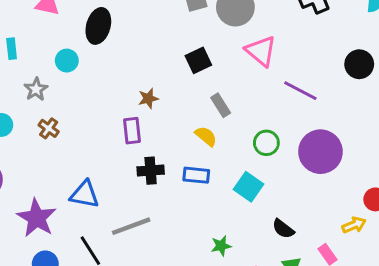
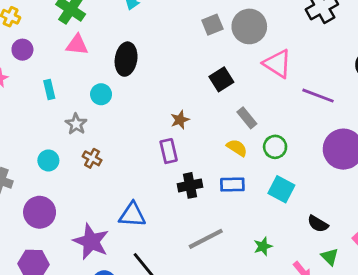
green circle: (266, 143) -> (275, 147), moved
gray line: (131, 226) -> (206, 239), moved

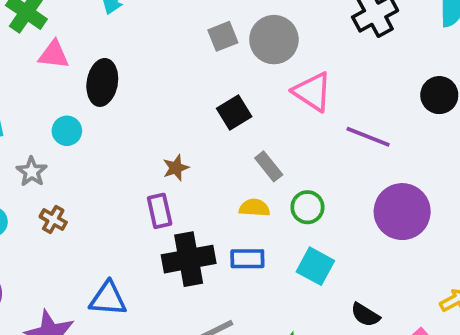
pink triangle: (77, 45) -> (54, 55), moved
yellow semicircle: (237, 148) -> (254, 208), turned -30
black cross: (190, 185) -> (189, 259), size x1.5

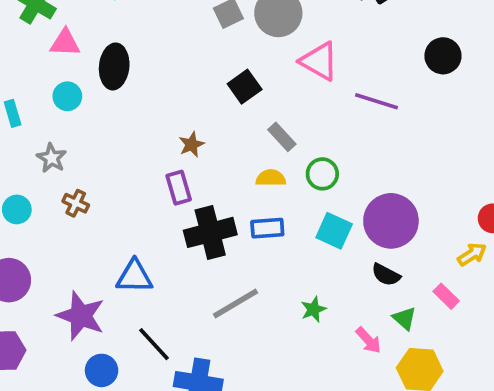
cyan circle: (67, 131) -> (67, 96), moved
purple circle: (402, 212) -> (391, 221), moved

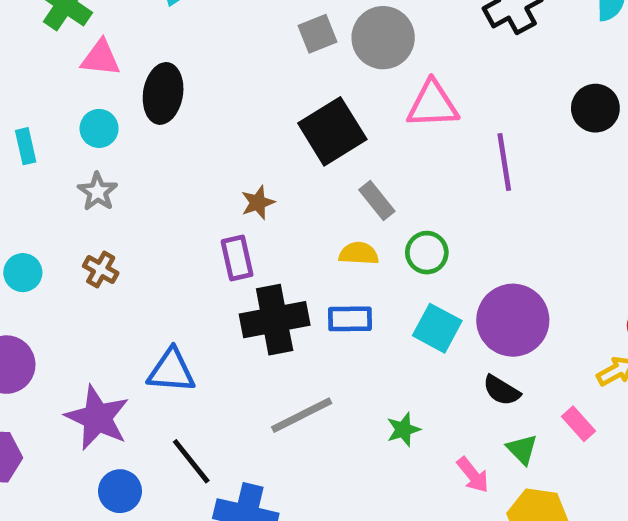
pink triangle: (319, 61) -> (433, 104), turned -36
black square: (245, 87) -> (332, 131), size x1.5
purple line: (377, 101) -> (504, 162), turned 60
gray star: (52, 158) -> (98, 192), moved

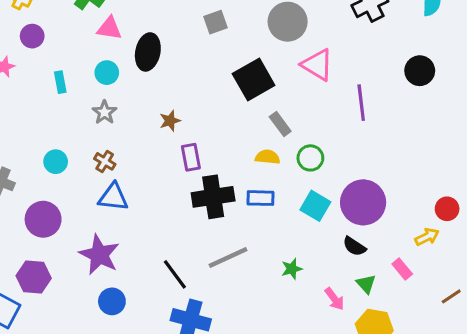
gray square: (318, 34) -> (215, 22), moved
pink triangle: (433, 104) -> (317, 65), turned 32
brown star: (258, 203) -> (170, 121), moved
blue triangle: (171, 371) -> (113, 197), moved
black line: (191, 461) -> (175, 274), moved

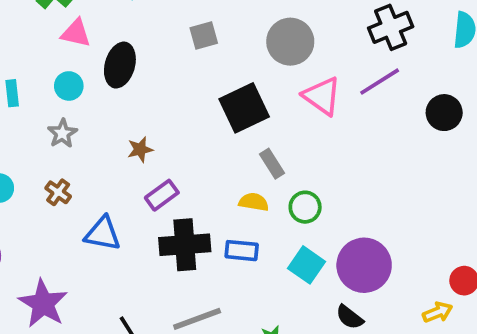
purple line: (361, 103) -> (380, 82), moved, turned 60
purple rectangle: (191, 157) -> (162, 195), turned 60
blue triangle: (113, 197) -> (103, 234), moved

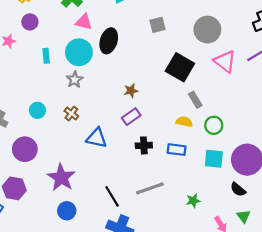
cyan circle: (69, 86) -> (79, 52), size x1.6
black square: (244, 108) -> (180, 67), turned -36
brown star: (140, 149) -> (131, 91), moved
black cross: (185, 245) -> (144, 145), size x0.6
cyan square: (307, 265) -> (214, 159), turned -30

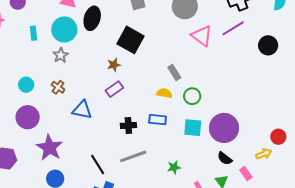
black square: (180, 67) -> (130, 40), moved
black cross: (144, 145) -> (128, 125), moved
purple circle: (25, 149) -> (28, 117), moved
black semicircle: (238, 189) -> (225, 158), moved

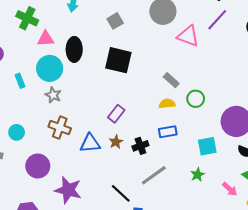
brown star: (114, 65) -> (116, 142), moved
cyan circle: (26, 85) -> (17, 132), moved
brown cross: (58, 87) -> (60, 128), size x1.5
cyan square: (193, 128) -> (207, 146), moved

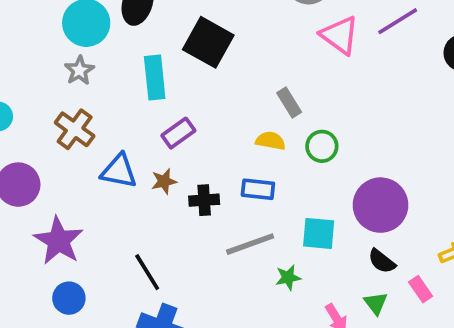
cyan rectangle: (20, 81) -> (155, 77), moved, size x1.6
gray line: (154, 175) -> (250, 244), moved

